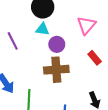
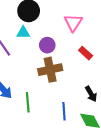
cyan triangle: (43, 29) -> (23, 33), moved

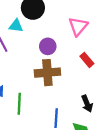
cyan triangle: (23, 33) -> (16, 26), moved

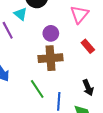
cyan triangle: (16, 26) -> (21, 14), turned 32
green line: (19, 104) -> (37, 89), moved, turned -36

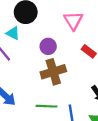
green line: (37, 89) -> (46, 106), turned -42

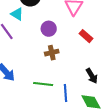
brown cross: (53, 72) -> (52, 53), size x0.6

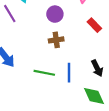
blue line: (65, 93) -> (69, 73), moved

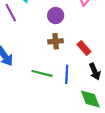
red rectangle: (94, 25) -> (84, 48), moved

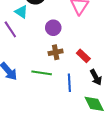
green line: (42, 73) -> (42, 73), moved

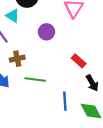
brown cross: (56, 52) -> (17, 59), moved
blue line: (69, 83) -> (65, 101), moved

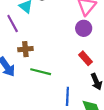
purple circle: (46, 32) -> (84, 28), moved

